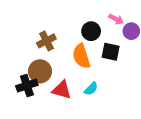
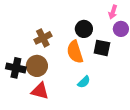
pink arrow: (116, 19) -> (113, 12), moved, turned 80
black cross: (27, 86) -> (16, 68), moved, turned 30
red triangle: (62, 90) -> (40, 91), moved

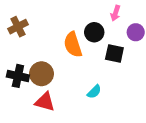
pink arrow: (113, 12) -> (116, 13), moved
brown cross: (43, 38) -> (18, 27), moved
orange semicircle: (75, 52) -> (73, 45), moved

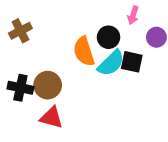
cyan semicircle: (94, 92) -> (111, 63), moved, size x1.6

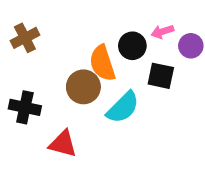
pink arrow: (133, 15) -> (162, 32), moved, turned 54
cyan semicircle: (111, 63) -> (123, 107), moved
brown circle: (48, 85) -> (83, 87), moved

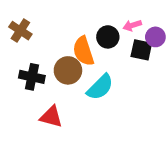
brown cross: (25, 38) -> (20, 31), turned -30
black square: (161, 76) -> (141, 50), moved
black cross: (25, 107) -> (32, 77), moved

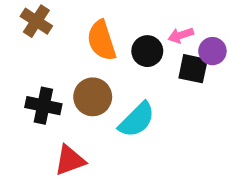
brown cross: (20, 31) -> (36, 21), moved
orange semicircle: (83, 51) -> (102, 41), moved
red triangle: (51, 117) -> (70, 160), turned -35

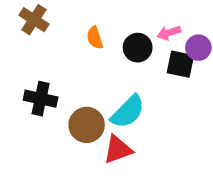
orange semicircle: (102, 41) -> (95, 38), size x0.6
brown circle: (93, 97) -> (87, 125), moved
red triangle: (70, 160) -> (118, 150), moved

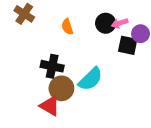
black circle: (138, 48) -> (106, 23), moved
black cross: (41, 99) -> (52, 66), moved
red triangle: (118, 150) -> (50, 106), moved, turned 50

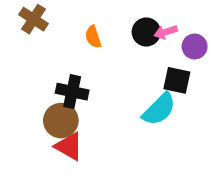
black square: (128, 45) -> (177, 80), moved
cyan semicircle: (91, 79) -> (159, 109), moved
brown circle: (61, 88) -> (61, 121), moved

